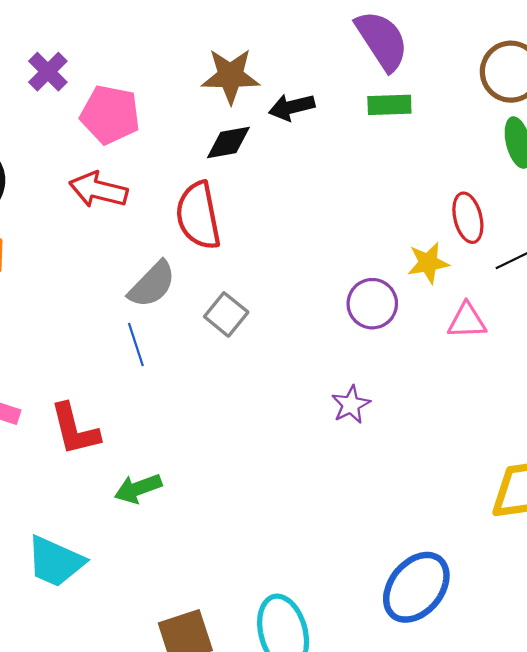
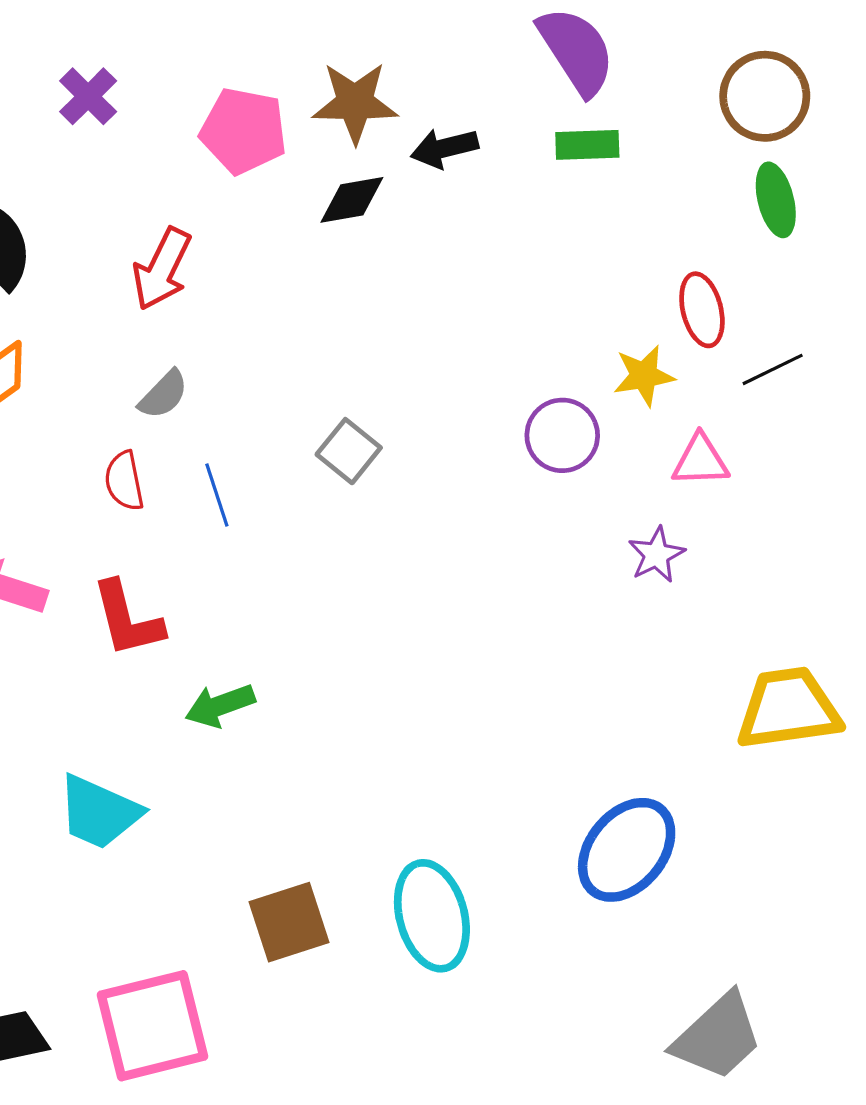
pink pentagon: (110, 115) -> (244, 131), moved
red arrow: (98, 190) -> (162, 269), turned -78
red semicircle: (198, 216) -> (124, 481), moved, size x0.6
gray semicircle: (152, 284) -> (163, 395), moved, size x0.7
purple star: (351, 405) -> (656, 555), moved

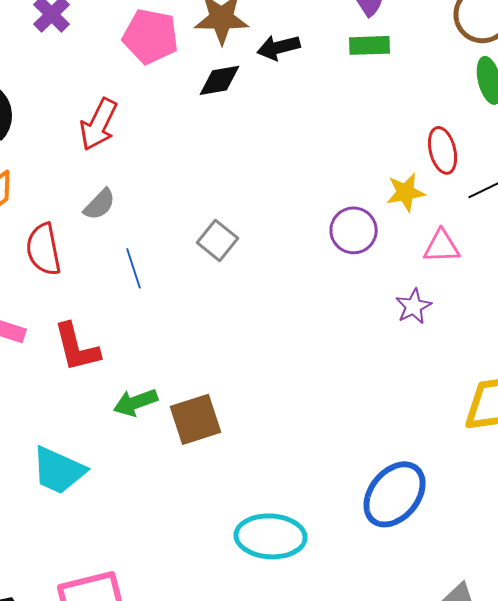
red semicircle: (124, 481) -> (44, 249), moved, size x1.4
cyan ellipse: (432, 916) -> (271, 536), turned -72
brown square: (289, 922) -> (196, 419), moved

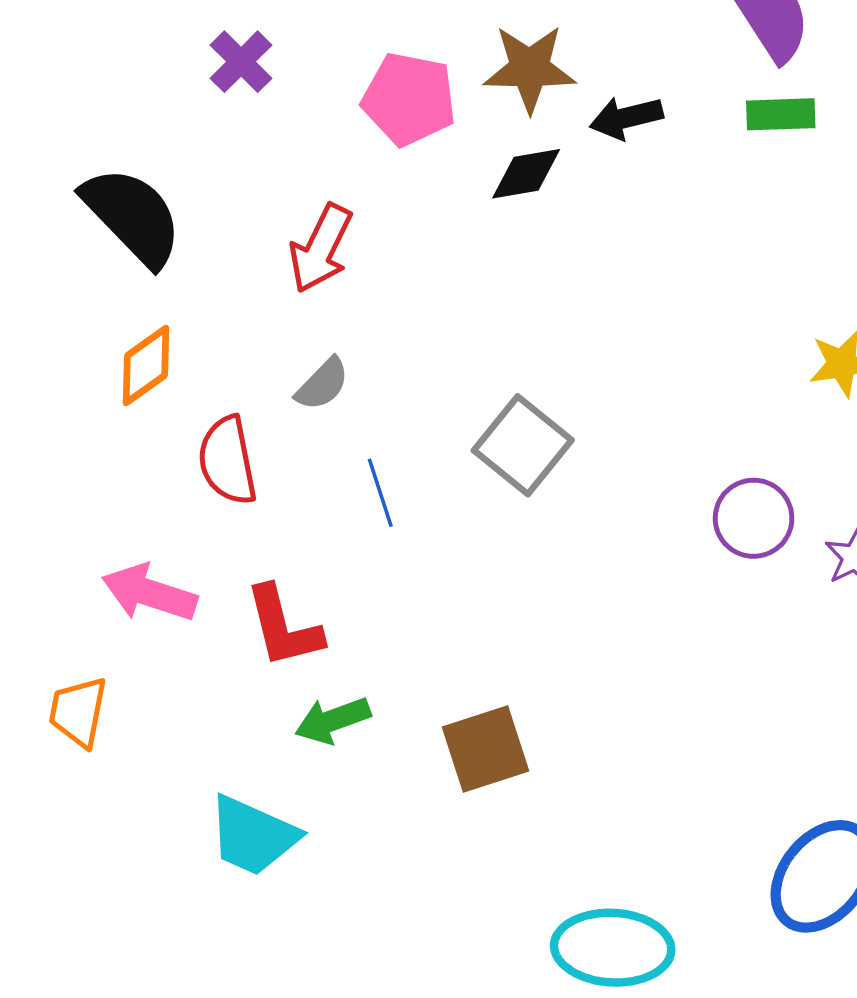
purple circle: (354, 230) -> (754, 518), moved
gray square: (218, 240) -> (523, 445), size x1.4
green arrow: (136, 402) -> (333, 720), moved

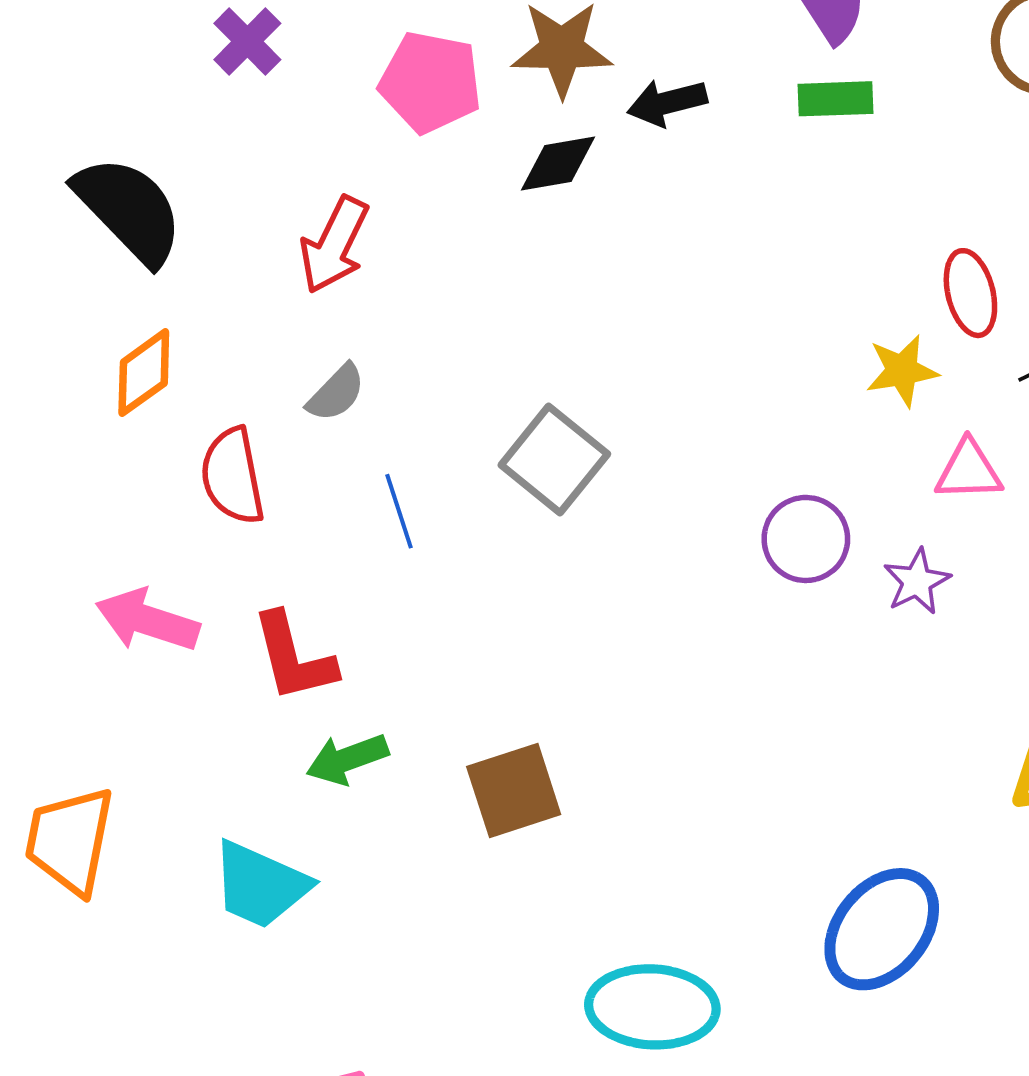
orange trapezoid: (78, 712) -> (70, 840), moved, size x1.4

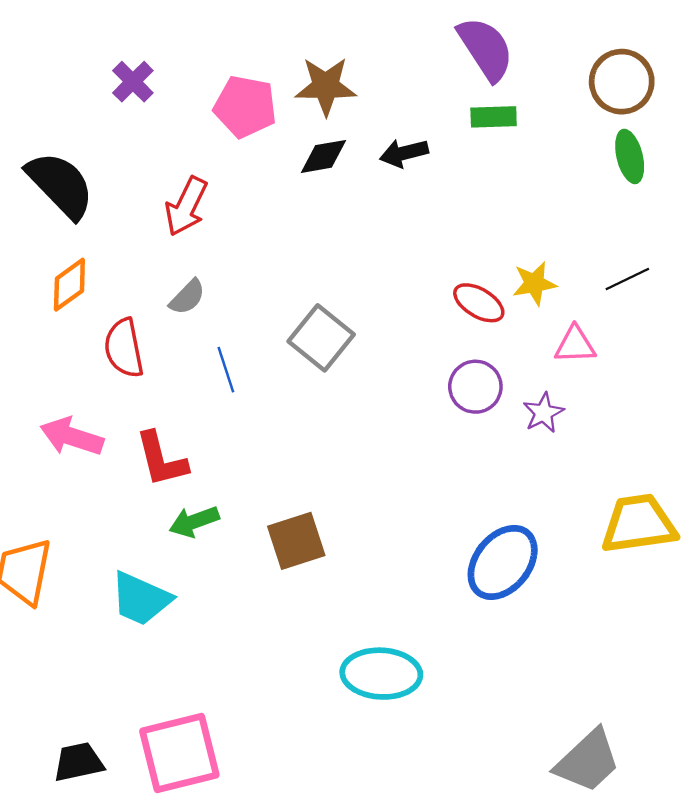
black arrow: (667, 103) -> (404, 153), moved
red ellipse: (970, 293) -> (479, 303), moved, turned -45
blue ellipse: (882, 929) -> (503, 562), moved

